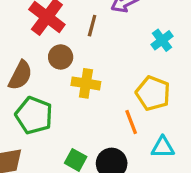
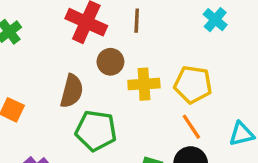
yellow pentagon: (153, 93) -> (193, 85), moved
orange line: (131, 122) -> (191, 127), moved

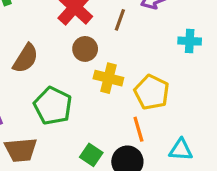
cyan cross: (215, 20) -> (190, 41), turned 35
brown semicircle: (72, 91) -> (26, 58), moved

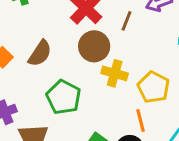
brown circle: (85, 49) -> (94, 46), size x1.4

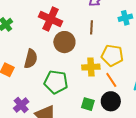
brown line: (126, 21) -> (91, 27), moved
yellow cross: (115, 73) -> (91, 67), moved

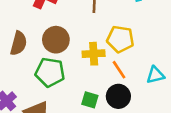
brown circle: (64, 42) -> (56, 40), moved

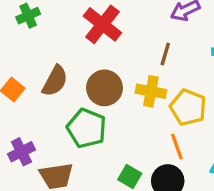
yellow cross: (94, 54) -> (151, 91), moved

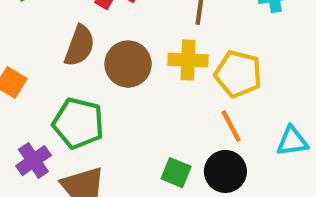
brown semicircle: (55, 81) -> (80, 46), moved
green pentagon: (87, 128) -> (78, 123), moved

